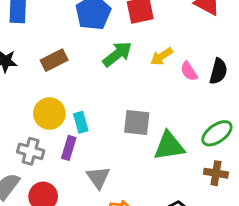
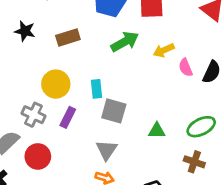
cyan rectangle: (81, 122) -> (96, 89), moved
gray square: (137, 122) -> (114, 111), moved
green triangle: (169, 146) -> (157, 131), size x0.6
gray triangle: (98, 177) -> (106, 150), moved

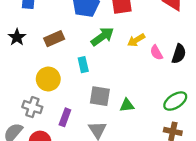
black star: (25, 31) -> (17, 37), turned 30
cyan rectangle: (96, 89) -> (83, 65), moved
purple rectangle: (68, 117) -> (65, 117), moved
green triangle: (157, 131) -> (127, 105), moved

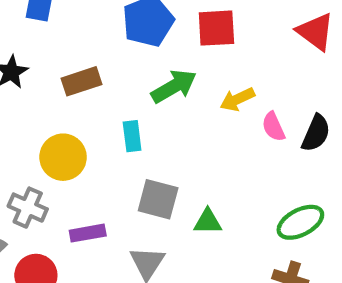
purple rectangle: (65, 117) -> (88, 233), turned 54

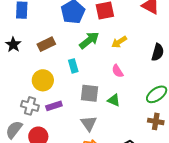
pink semicircle: (273, 127) -> (118, 71), moved
green triangle: (208, 222) -> (114, 100), turned 32
purple rectangle: (88, 233) -> (54, 106), moved

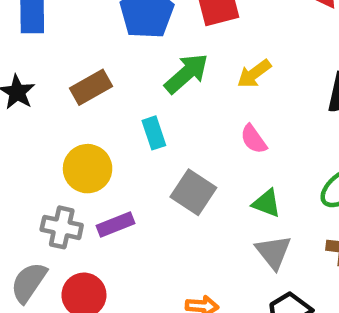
gray square: (89, 93) -> (193, 192), turned 30
green triangle: (114, 100) -> (266, 203), moved
gray triangle: (89, 123) -> (273, 252), moved

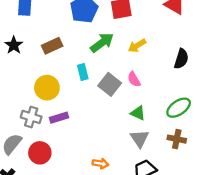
gray square: (193, 192) -> (110, 84), moved

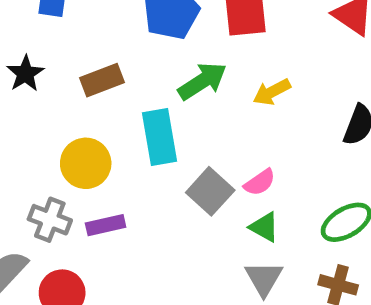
cyan rectangle: (83, 72) -> (160, 137), size x1.6
pink semicircle: (134, 79) -> (260, 182), moved, turned -98
gray square: (110, 84) -> (210, 191), moved

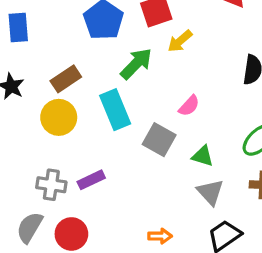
yellow arrow: (272, 92) -> (180, 41), moved
yellow circle: (86, 163) -> (59, 117), moved
pink semicircle: (260, 182) -> (189, 106), moved

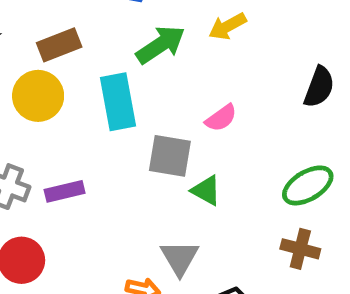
gray square: (159, 140) -> (170, 156), turned -32
green triangle: (203, 156) -> (206, 190), moved
gray triangle: (210, 192) -> (180, 258), moved

